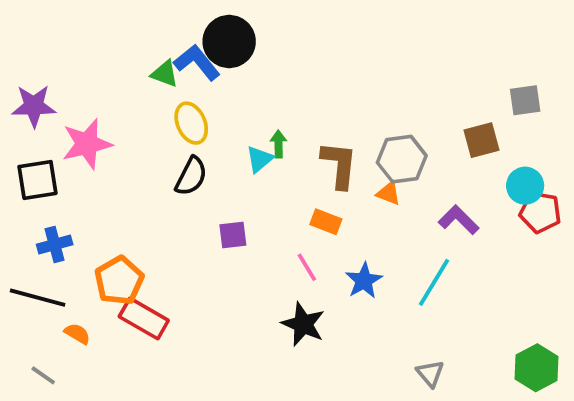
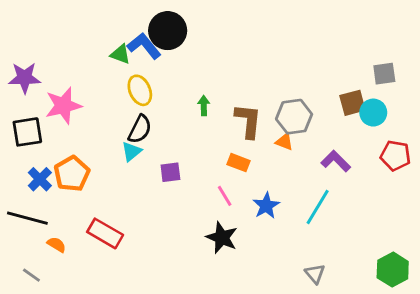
cyan triangle: (259, 159) -> (132, 151), moved
cyan circle: (525, 186) -> (373, 113), moved
blue cross: (55, 244) -> (40, 179), turned -30
orange pentagon: (119, 281) -> (72, 174), moved

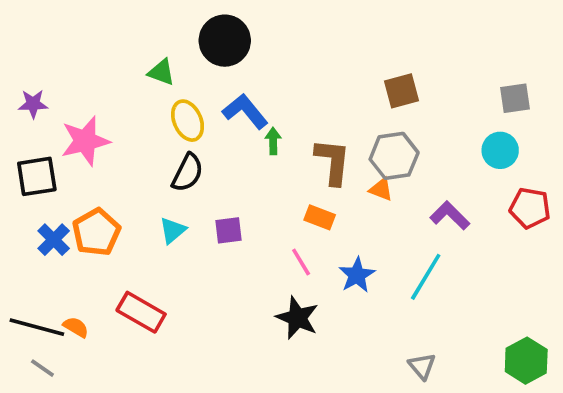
blue L-shape: (144, 46) -> (245, 111), moved
purple star: (25, 78) -> (33, 104), size x0.7
brown square: (352, 103) -> (402, 91), moved
cyan triangle: (132, 151) -> (173, 230), moved
black line: (27, 218) -> (37, 327), moved

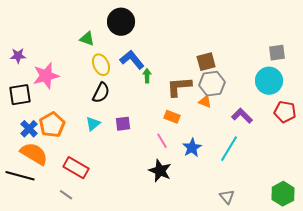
brown square: (402, 91) -> (206, 62), moved
cyan circle: (500, 150) -> (269, 81), size x1.4
brown L-shape: (333, 162) -> (179, 87), turned -100
orange semicircle: (76, 327) -> (34, 154), moved, size x2.0
gray line: (42, 368) -> (66, 195), moved

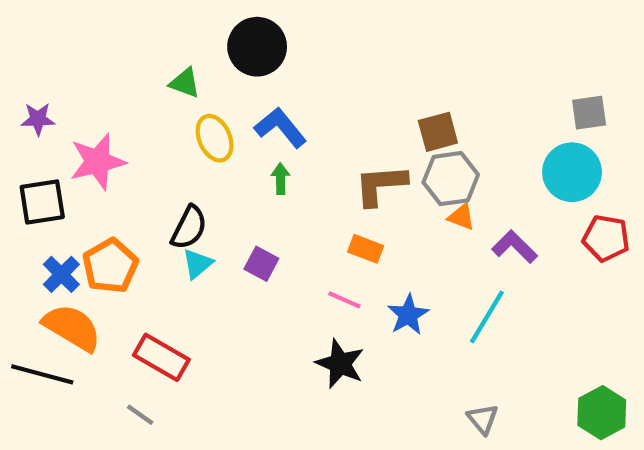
green arrow: (147, 76) -> (281, 179), moved
black semicircle: (101, 93) -> (189, 228), moved
orange triangle: (205, 102) -> (461, 217), moved
purple square: (123, 124) -> (261, 264), turned 35
pink line: (162, 141) -> (344, 300), turned -35

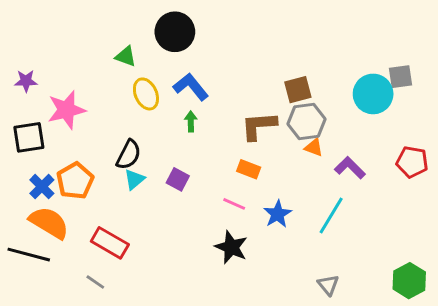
cyan circle: (572, 172) -> (373, 94), moved

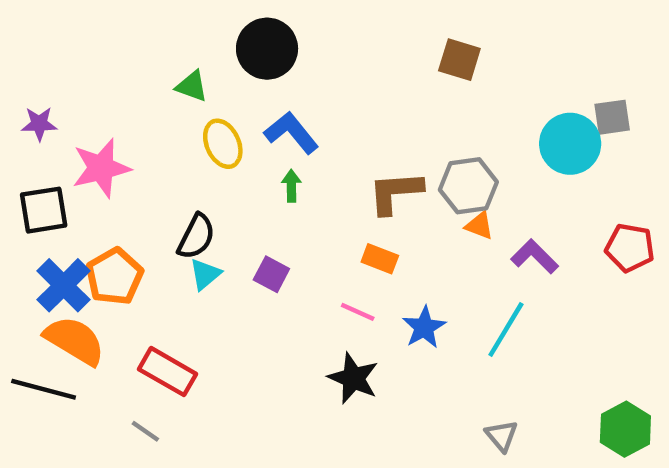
brown square: (298, 90) -> (459, 60), moved, turned 32
blue cross: (42, 187) -> (64, 285), size x1.4

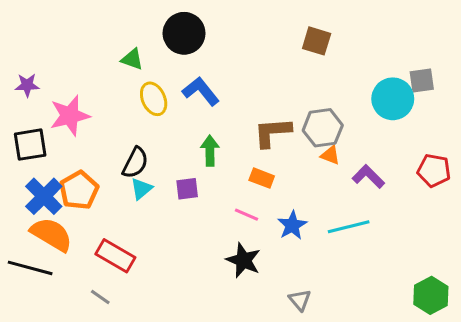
green arrow: (291, 186) -> (210, 151), moved, size x1.4
purple square: (271, 274) -> (187, 189), turned -35
cyan line: (506, 330) -> (349, 227), turned 45
gray triangle: (502, 436) -> (300, 300), moved

